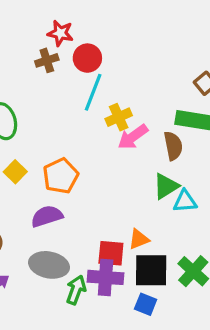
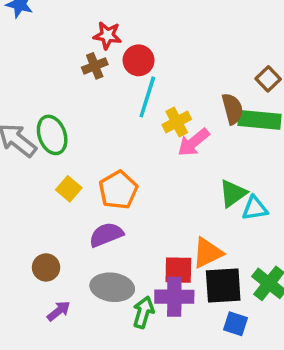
brown semicircle: (173, 146) -> (232, 109), moved
orange triangle: (139, 239) -> (208, 253), size x1.4
blue square: (146, 304) -> (236, 324), moved

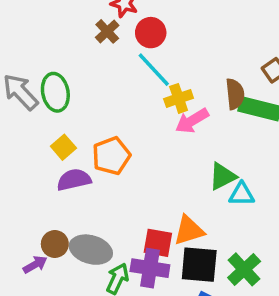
brown cross: (95, 66) -> (107, 31), turned -30
cyan line: (147, 97) -> (154, 70), turned -69
purple semicircle: (106, 235) -> (74, 180), moved
brown circle: (46, 267) -> (55, 244), moved

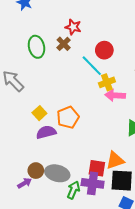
red circle: (151, 33) -> (104, 50), moved
green ellipse: (55, 92) -> (36, 47), moved
pink arrow: (192, 121) -> (115, 95), turned 36

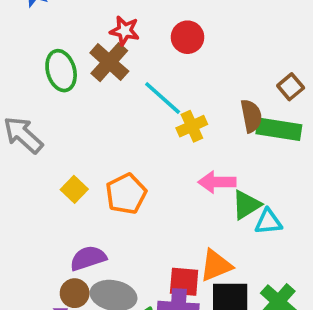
brown cross: (64, 44) -> (109, 62), size x1.5
red circle: (104, 50) -> (188, 37), moved
pink arrow: (115, 95) -> (217, 182), moved
purple semicircle: (46, 132) -> (88, 258), moved

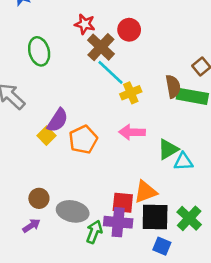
brown cross: (109, 62) -> (101, 47), moved
pink arrow: (217, 182) -> (132, 132), moved
purple semicircle: (88, 258) -> (58, 120), moved, turned 140
brown circle: (75, 293) -> (39, 198), moved

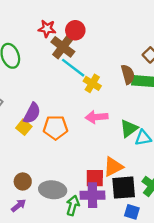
red circle: (129, 30) -> (75, 30), moved
yellow cross: (131, 93) -> (92, 83), turned -30
orange pentagon: (83, 140) -> (55, 127), turned 30

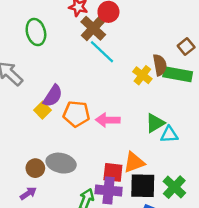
yellow cross: (92, 83) -> (142, 75), moved
pink arrow: (97, 117) -> (108, 120), moved
gray ellipse: (53, 190) -> (61, 163), moved

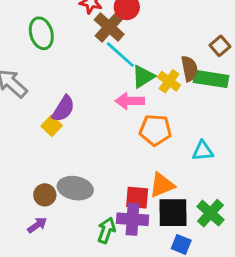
orange pentagon: (76, 114) -> (155, 130), moved
pink arrow: (108, 120) -> (130, 101), moved
green triangle: (155, 123) -> (143, 77), moved

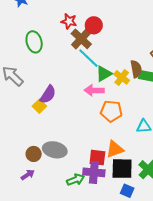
green arrow: (106, 230) -> (76, 180), turned 48

